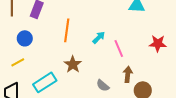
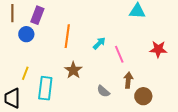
blue circle: (25, 38) -> (26, 34), moved
yellow line: (18, 62) -> (25, 73), moved, turned -40
cyan rectangle: (45, 82) -> (45, 88), turned -50

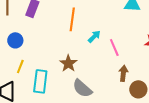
blue circle: (26, 34) -> (15, 40), moved
orange line: (67, 36) -> (72, 19), moved
gray semicircle: (103, 91) -> (82, 88), moved, size x1.5

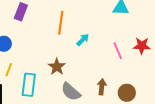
pink line: (114, 47) -> (118, 51), moved
brown arrow: (123, 73) -> (102, 87), moved

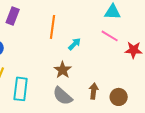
pink line: (118, 51) -> (110, 36), moved, turned -36
brown star: (57, 67) -> (63, 70), moved

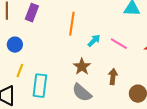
pink line: (110, 36) -> (119, 44), moved
brown arrow: (94, 91) -> (113, 77), moved

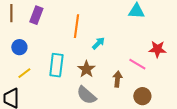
pink line: (119, 44) -> (137, 64), moved
yellow line: (20, 71) -> (24, 73), turned 32
cyan rectangle: (40, 86) -> (56, 65), moved

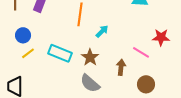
cyan rectangle: (56, 65) -> (60, 53), turned -75
yellow line: (24, 73) -> (28, 53), moved

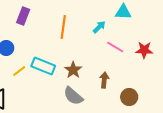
cyan arrow: (102, 31) -> (99, 27), moved
pink line: (141, 52) -> (115, 47), moved
yellow line: (28, 53) -> (19, 71), moved

